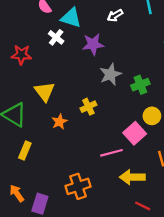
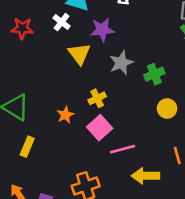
red star: (21, 55) -> (22, 28), moved
yellow triangle: (45, 92) -> (79, 54), moved
pink square: (135, 133) -> (100, 128), moved

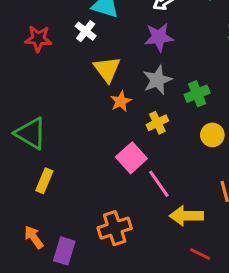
purple star: (102, 30) -> (159, 37), moved
yellow cross: (97, 98) -> (157, 123), moved
orange star: (65, 115) -> (121, 101), moved
pink line: (123, 149) -> (159, 184), turned 70

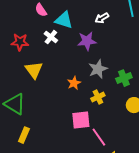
purple star: (159, 37) -> (87, 41), moved
yellow triangle: (107, 69) -> (34, 70), moved
pink square: (131, 158) -> (81, 120), turned 36

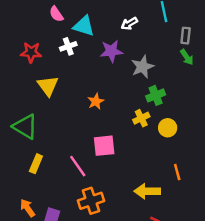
white cross: (51, 37) -> (68, 46), turned 32
gray star: (98, 69) -> (142, 67), moved
yellow cross: (98, 97) -> (141, 118), moved
pink line: (99, 137) -> (78, 166), moved

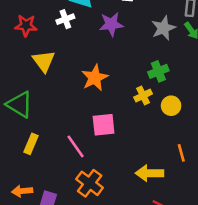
gray star: (142, 67) -> (163, 28), moved
orange star: (96, 101) -> (95, 78), size x1.5
orange cross: (91, 201) -> (90, 183), turned -35
orange arrow: (28, 208) -> (22, 191), turned -60

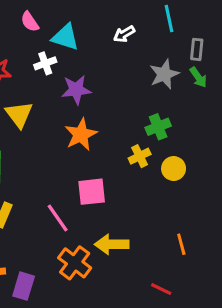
purple star: (111, 24) -> (76, 90), moved
orange line: (181, 153) -> (181, 244), moved
yellow arrow: (149, 173) -> (112, 244), moved

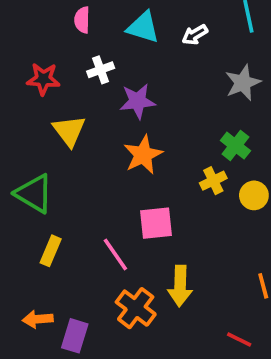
pink semicircle: (30, 22) -> (82, 20), turned 35
cyan triangle: (65, 37) -> (143, 27), moved
green cross: (158, 127) -> (235, 146), turned -30
yellow arrow: (112, 244) -> (180, 286), turned -88

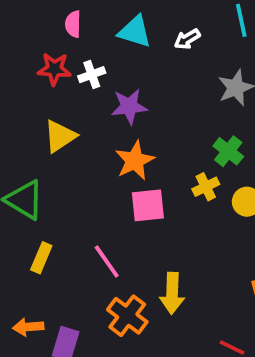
red star: (43, 79) -> (54, 69), moved
yellow triangle: (69, 131) -> (60, 136), turned 33
pink square: (156, 223) -> (148, 205), moved

